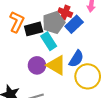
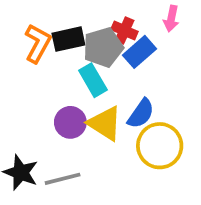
black rectangle: (34, 29) -> (68, 39), moved

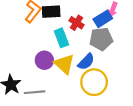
red cross: (124, 31) -> (76, 23), moved
gray pentagon: (103, 47) -> (101, 39), moved
blue rectangle: (139, 52) -> (103, 19), moved

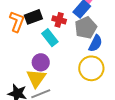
blue semicircle: (86, 62) -> (95, 43), moved
yellow triangle: (64, 64) -> (36, 78), moved, turned 40

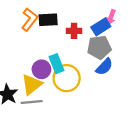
red cross: (59, 20) -> (74, 31), turned -32
cyan rectangle: (50, 38) -> (56, 64), moved
yellow circle: (91, 68) -> (67, 78), moved

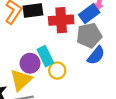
red cross: (74, 31) -> (61, 20), size x1.5
yellow circle: (67, 78) -> (57, 71), size x0.6

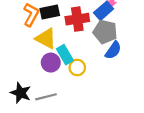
gray pentagon: (89, 35) -> (105, 32), turned 30
yellow triangle: (21, 80) -> (46, 38), moved, turned -45

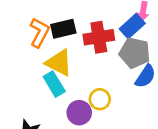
cyan rectangle: (65, 55) -> (54, 84), moved
purple circle: (51, 63) -> (79, 113), moved

